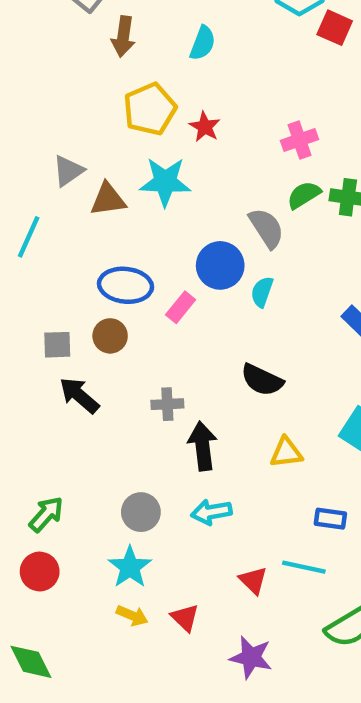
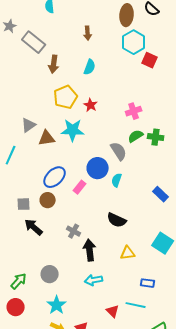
blue ellipse: (125, 285) -> (55, 177), turned -50
gray cross: (167, 404) -> (74, 231), turned 32
gray circle: (141, 512) -> (50, 274), moved

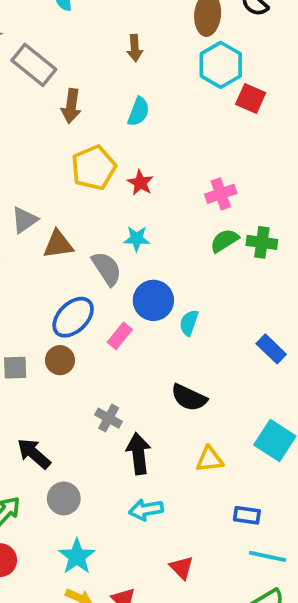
cyan star: (73, 130) -> (137, 239), moved, size x0.6
gray semicircle: (119, 151) -> (107, 269), moved
black arrow: (34, 227) -> (34, 454), moved
cyan line: (136, 305) -> (267, 556), moved

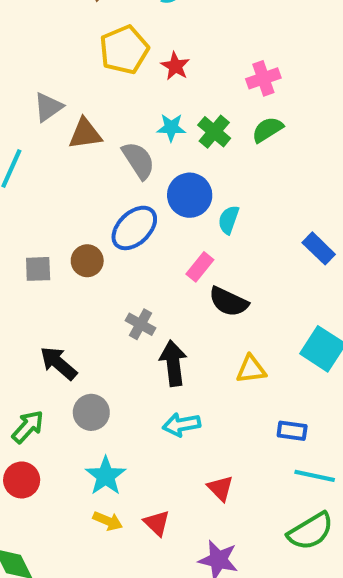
green cross: (262, 242) -> (214, 132), moved, turned 32
blue ellipse: (73, 317) -> (134, 228), moved
pink rectangle: (120, 336) -> (200, 267), moved

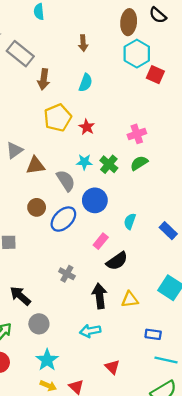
cyan semicircle: (229, 220) -> (130, 221), moved
brown circle: (87, 261) -> (37, 207), moved
black semicircle: (229, 302) -> (117, 261), turned -60
black arrow: (173, 363) -> (100, 296), moved

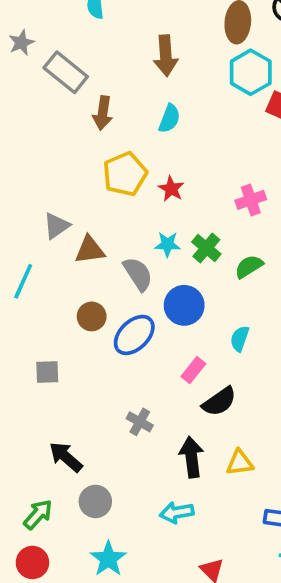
brown arrow: (83, 43) -> (166, 56), size x1.5
green semicircle: (139, 163) -> (249, 267), moved

